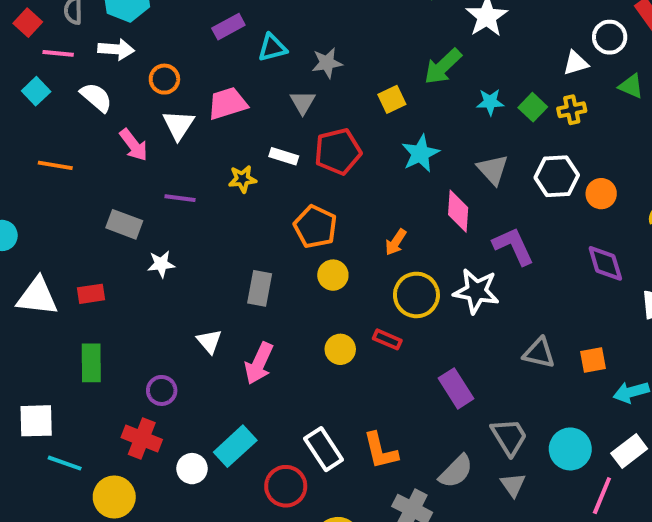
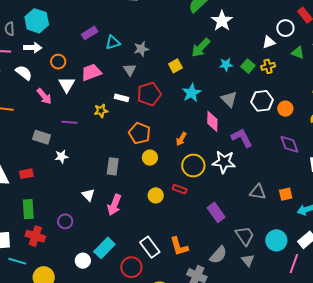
red cross: (142, 438) -> (35, 236), moved

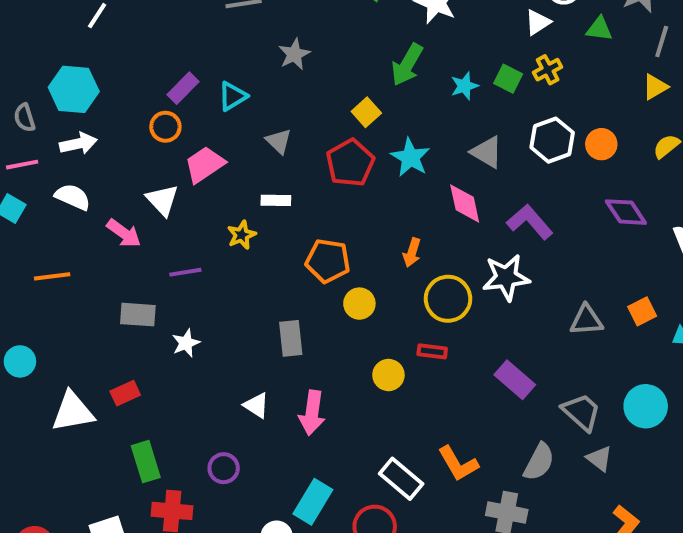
gray star: (141, 49) -> (294, 54), moved
orange circle: (58, 62) -> (165, 127), moved
red pentagon: (149, 94) -> (350, 163), moved

